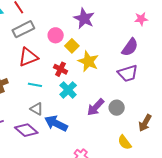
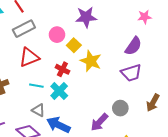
purple star: (84, 18) -> (86, 17), turned -30
cyan cross: (68, 90) -> (59, 91), moved
purple arrow: (96, 107) -> (99, 122), moved
brown arrow: (145, 123) -> (153, 103), moved

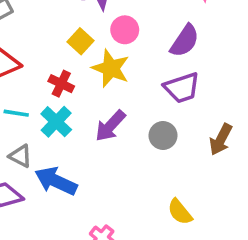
pink circle: (57, 35) -> (125, 30), moved
gray circle: (120, 108) -> (163, 136), moved
purple arrow: (99, 122) -> (110, 126), moved

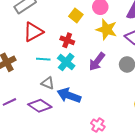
yellow star: (111, 68) -> (107, 30), moved

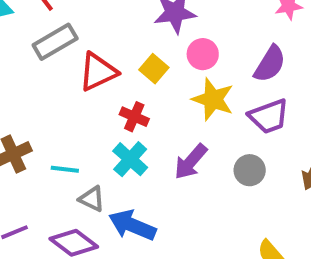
red triangle: (33, 32) -> (98, 72), moved
cyan line: (43, 59) -> (65, 169), moved

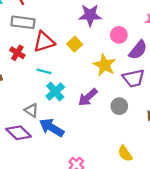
gray rectangle: (55, 42) -> (23, 22), turned 30
pink circle: (203, 54) -> (119, 35), moved
red cross: (134, 117) -> (17, 53), moved
cyan line: (65, 169) -> (44, 71), moved

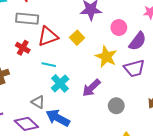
gray circle: (119, 106) -> (116, 106), moved

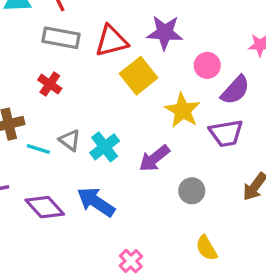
red triangle: (48, 36) -> (111, 41), moved
yellow square: (77, 38) -> (139, 76), size x1.5
cyan line: (49, 65) -> (38, 149), moved
gray triangle: (38, 102) -> (70, 140), moved

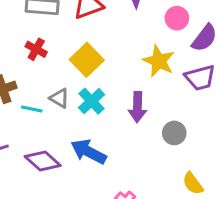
yellow square: (139, 76) -> (87, 60), moved
purple arrow: (154, 158) -> (137, 107), turned -44

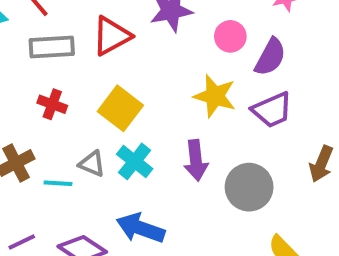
gray circle: (174, 133) -> (249, 187), size x1.5

